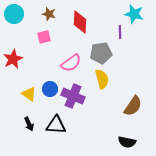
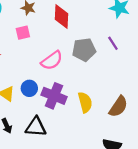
purple line: (120, 32) -> (113, 43), moved, turned -32
yellow semicircle: (102, 79) -> (85, 102), moved

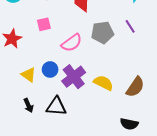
pink square: (23, 33) -> (44, 24), moved
purple cross: (54, 96) -> (74, 77), turned 30
yellow semicircle: (85, 102) -> (103, 83), turned -48

